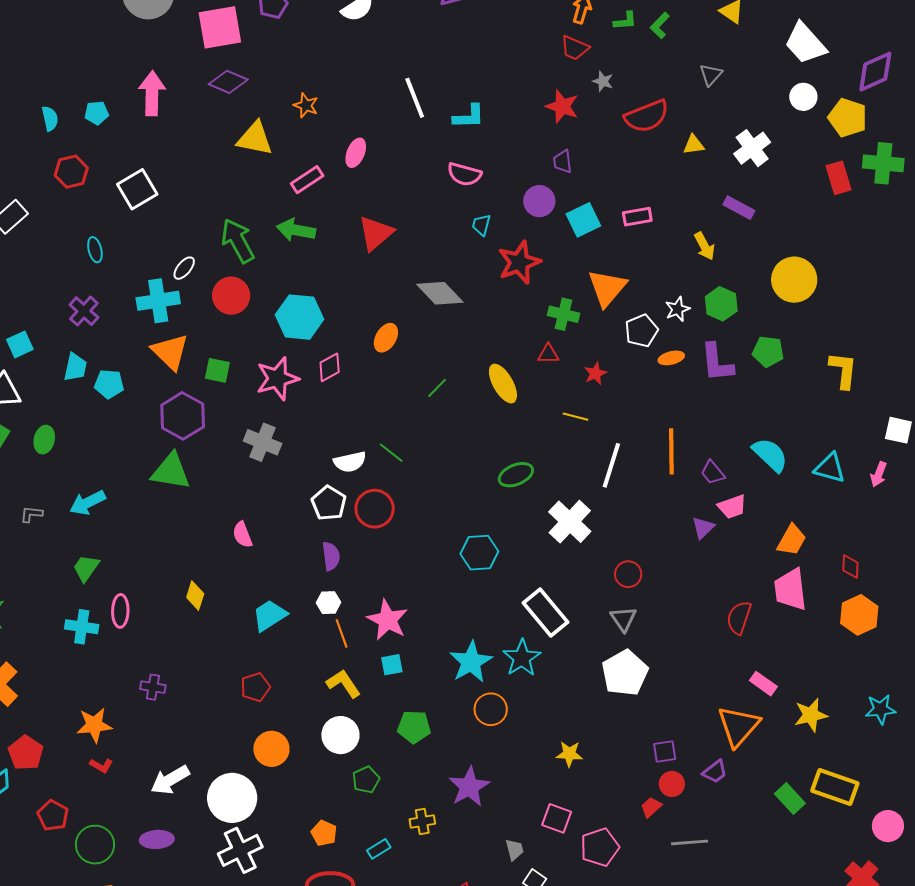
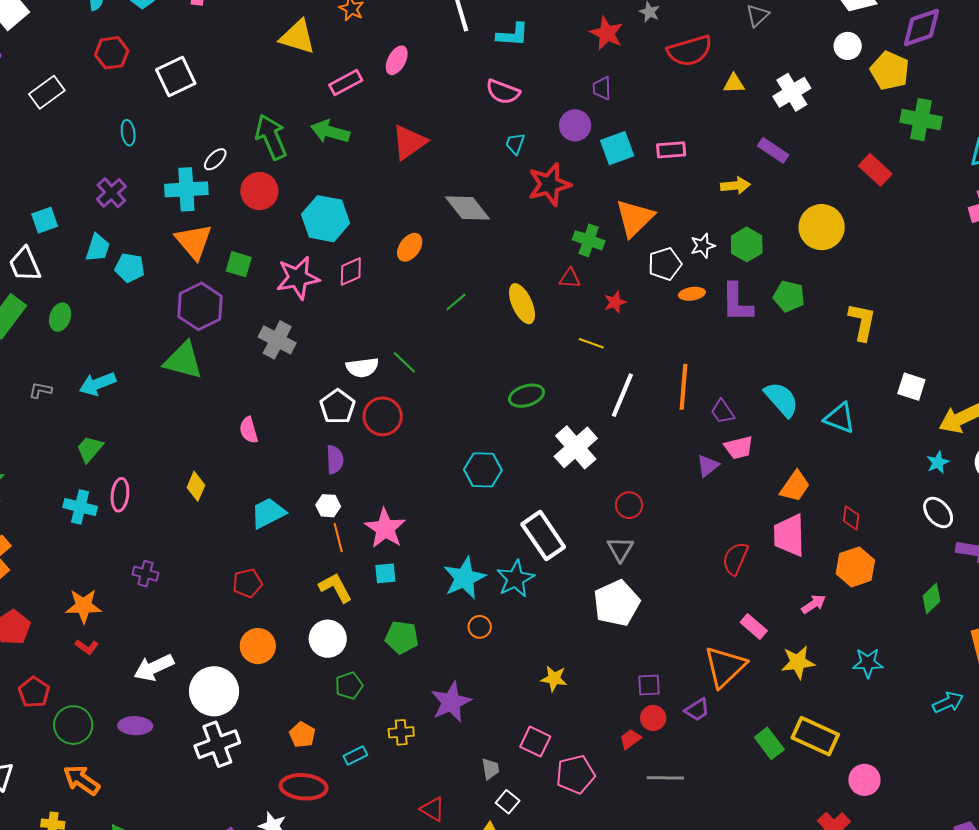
red rectangle: (838, 178) -> (875, 170), moved, turned -36
yellow arrow: (705, 246) -> (735, 186), turned -72
pink arrow: (879, 474) -> (814, 604), moved, turned -150
orange circle: (491, 709) -> (480, 627), size x0.7

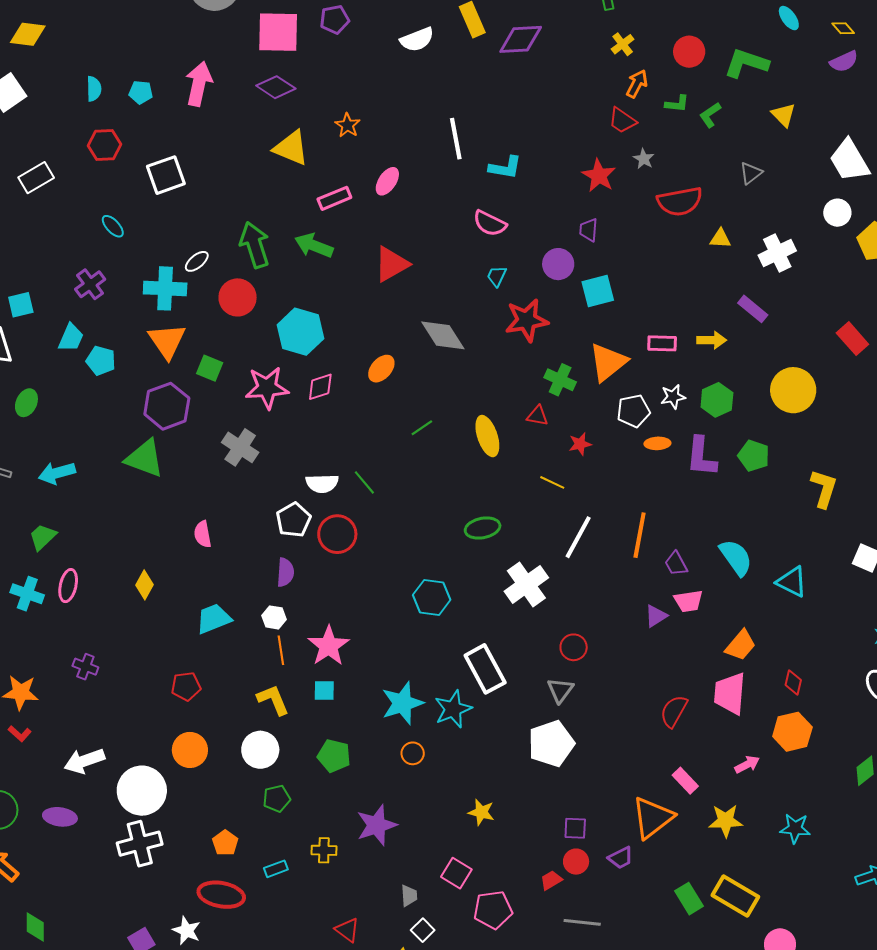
cyan ellipse: (128, 133) -> (113, 226), turned -40
pink rectangle: (671, 150) -> (662, 343), moved

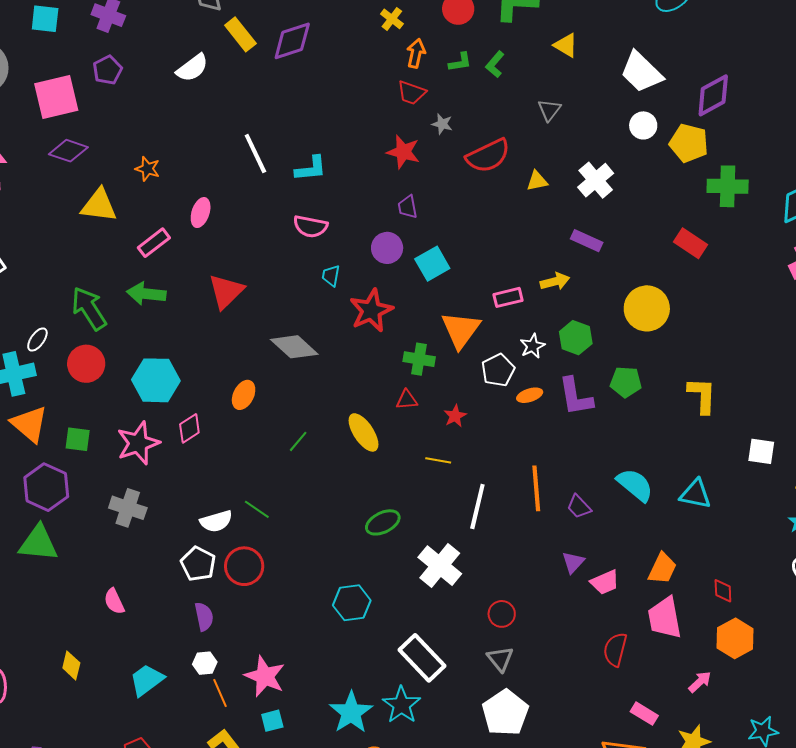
pink trapezoid: (688, 601) -> (605, 582), moved

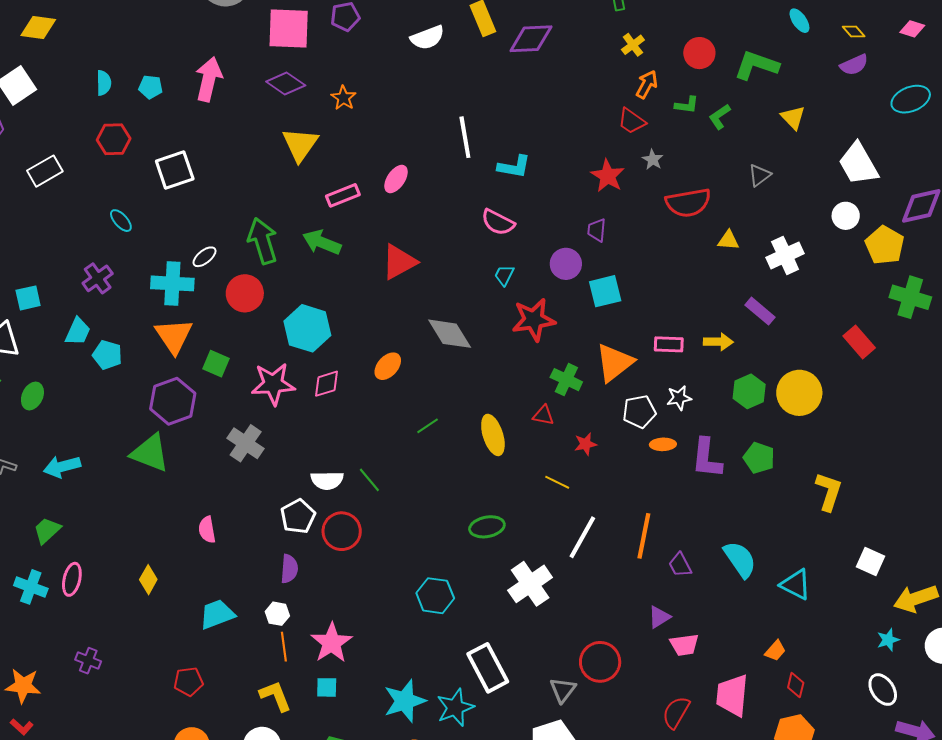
orange star: (148, 169) -> (343, 98), moved
yellow triangle: (99, 205) -> (300, 144), turned 42
green hexagon: (576, 338) -> (749, 391), moved
orange trapezoid: (662, 568) -> (775, 651), moved, size x0.7
red circle: (502, 614) -> (600, 662), moved, size x1.5

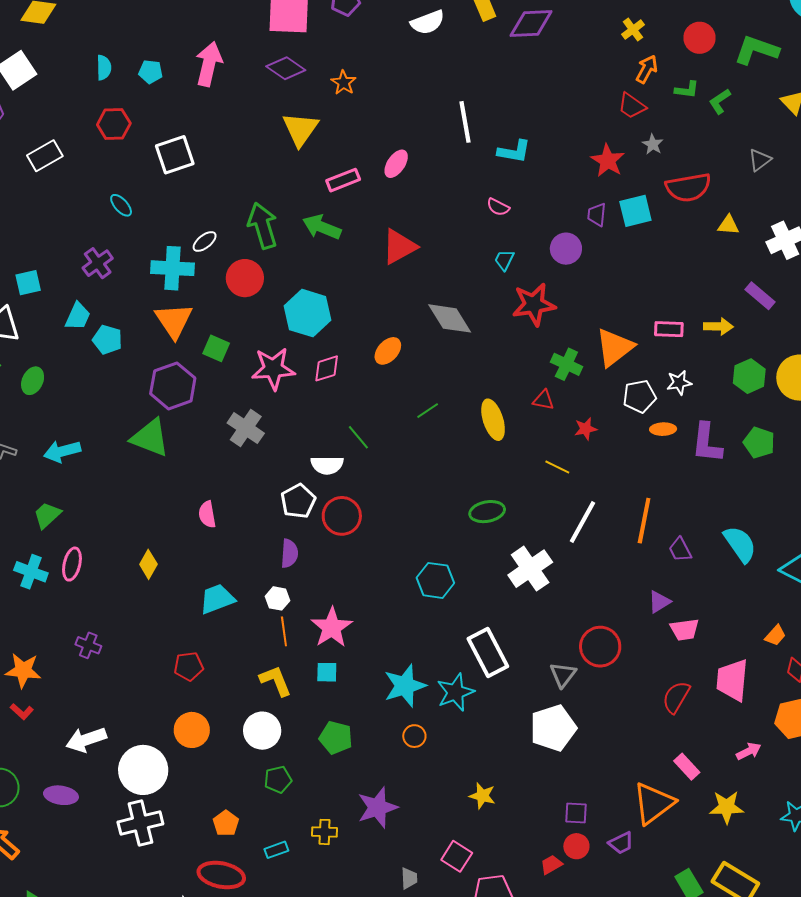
pink semicircle: (498, 222) -> (498, 207), size x0.7
cyan square: (605, 291) -> (635, 211), moved
green line: (369, 480) -> (358, 437), moved

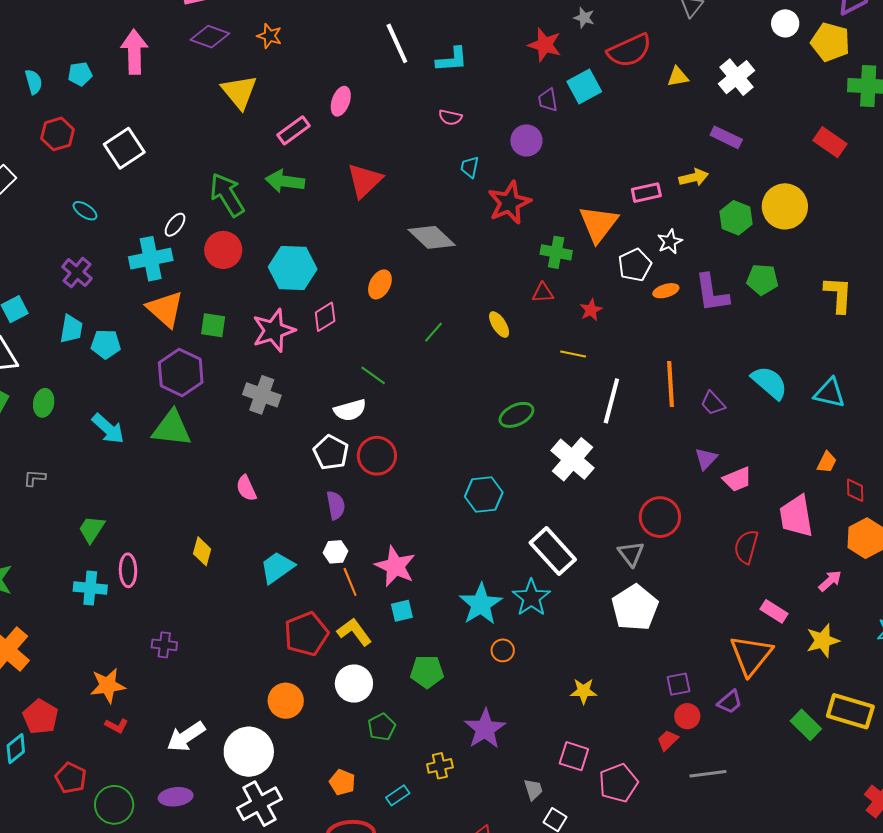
yellow ellipse: (493, 420) -> (499, 324), size x0.7
cyan arrow: (62, 451) -> (108, 429), moved, turned -108
red pentagon: (189, 666) -> (306, 634), moved, size x1.5

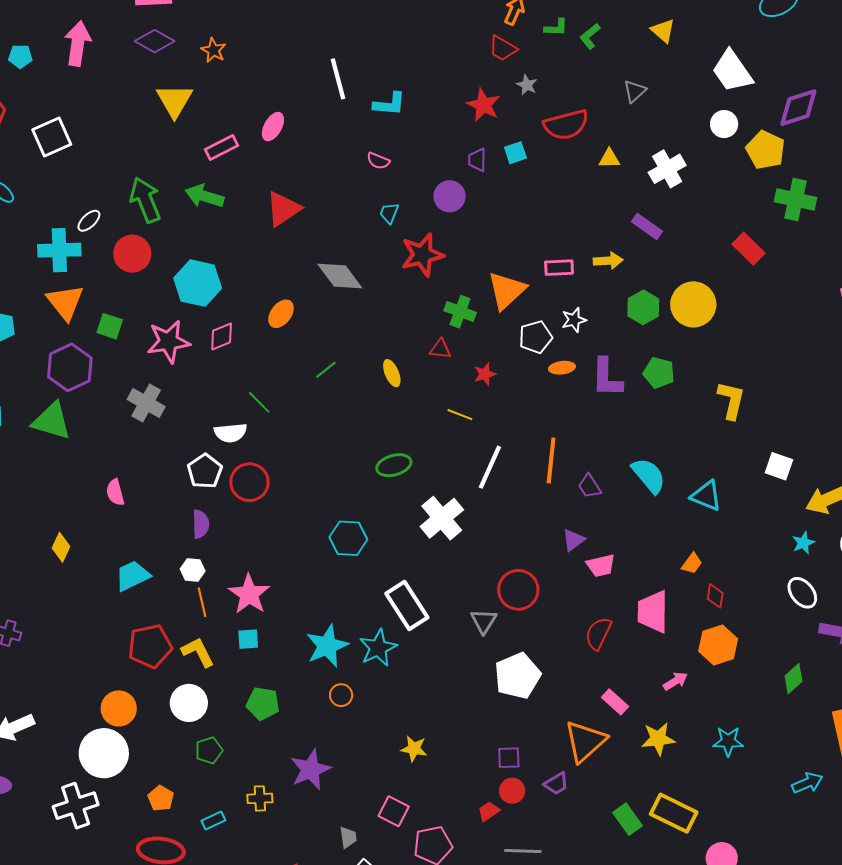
cyan square: (584, 86) -> (515, 153), size x0.7
white pentagon: (635, 608) -> (517, 676), moved
white circle: (249, 752) -> (104, 753), moved

